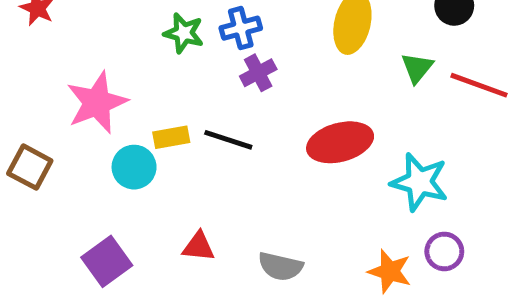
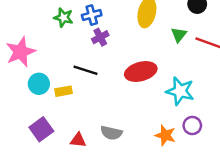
yellow rectangle: (171, 137) -> (63, 91), moved
red triangle: (199, 247) -> (78, 140), moved
purple square: (107, 261) -> (41, 129), moved

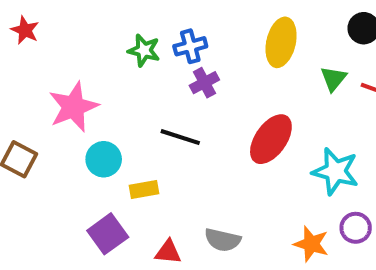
red ellipse: (141, 72) -> (271, 139), turned -40
yellow rectangle: (63, 91) -> (144, 189), moved

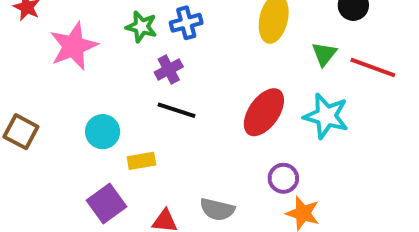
purple cross: (204, 83) -> (169, 69), moved
pink star: (73, 107) -> (73, 46), moved
cyan star: (335, 171) -> (326, 116), moved
purple circle: (356, 228) -> (283, 178), moved

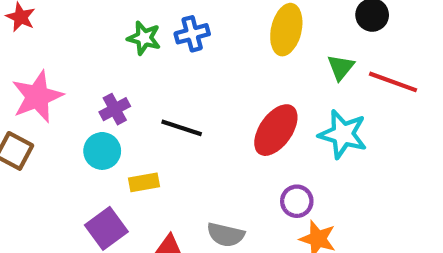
pink star: (73, 46) -> (37, 97), moved
purple cross: (169, 69) -> (115, 109), moved

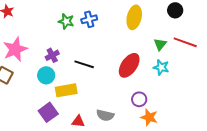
green triangle: (341, 67) -> (160, 44), moved
cyan star: (343, 134) -> (161, 67), size x0.7
yellow rectangle: (144, 182) -> (66, 90), size x1.5

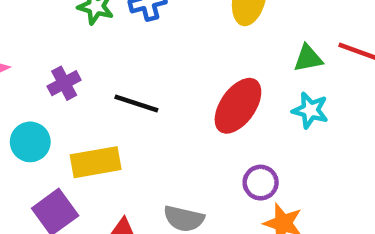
green triangle: (160, 44) -> (308, 58), turned 40
cyan circle: (46, 75) -> (30, 142), moved

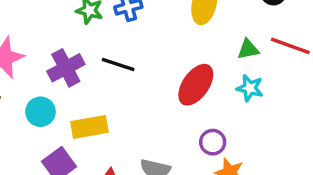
purple cross: (64, 83) -> (66, 68), size x1.5
black line: (136, 103) -> (118, 64), moved

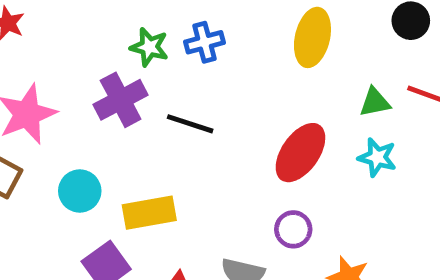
purple cross: (66, 68) -> (121, 100), moved
purple circle: (213, 142) -> (293, 229), moved

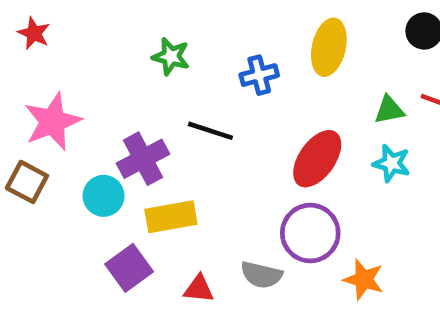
blue cross: (205, 42) -> (259, 75), moved
purple cross: (121, 100) -> (143, 159), moved
purple circle: (293, 229) -> (310, 233), size x1.6

